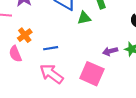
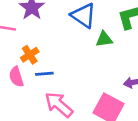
blue line: (51, 48) -> (44, 74), moved

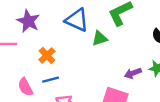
orange cross: (30, 55) -> (47, 55), moved

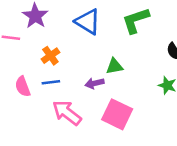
green triangle: (100, 38) -> (115, 66), moved
purple arrow: (133, 73) -> (95, 83), moved

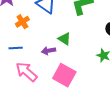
orange cross: (50, 56) -> (22, 22), moved
green triangle: (115, 66) -> (64, 39), turned 40

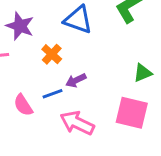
green triangle: (64, 39) -> (143, 73), moved, turned -40
purple arrow: (49, 51) -> (76, 80), moved

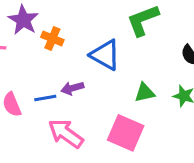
blue triangle: (78, 20) -> (105, 55), moved
orange cross: (52, 54) -> (52, 38), moved, turned -30

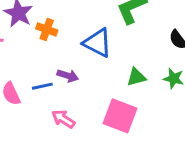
purple arrow: (72, 88) -> (68, 76), turned -144
pink arrow: (66, 133) -> (63, 119), size x0.7

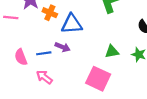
blue triangle: (97, 43) -> (72, 24), moved, turned -35
pink arrow: (63, 119) -> (44, 77), moved

